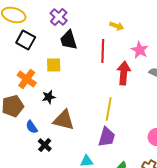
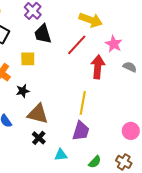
yellow arrow: (117, 26) -> (91, 20), size x1.6
red line: (103, 51) -> (77, 45), turned 40
black cross: (45, 145) -> (39, 138), moved

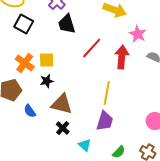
red line: (77, 45) -> (92, 48), moved
yellow square: (28, 59) -> (47, 60), moved
cyan triangle: (61, 155) -> (85, 145), turned 48

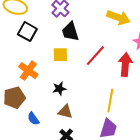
yellow square: (47, 60) -> (60, 55), moved
black star: (47, 81) -> (59, 89), moved
brown triangle: (62, 104) -> (65, 112), size x0.7

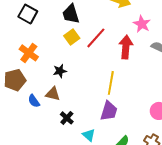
yellow square: (60, 55) -> (72, 37), moved, turned -35
brown triangle: (65, 112) -> (53, 94), moved

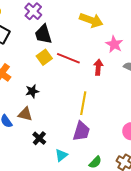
red line: (96, 38) -> (68, 58), turned 70
red arrow: (126, 47) -> (98, 67), size x0.7
cyan triangle: (89, 135) -> (61, 155), turned 40

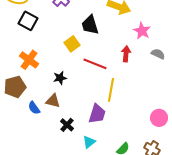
black trapezoid: (43, 34) -> (90, 25), moved
red line: (68, 58) -> (95, 64), moved
purple trapezoid: (81, 131) -> (97, 114), moved

